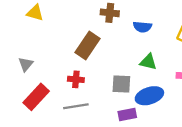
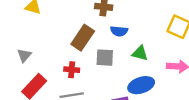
blue semicircle: (142, 27) -> (119, 31), moved
gray square: (121, 84) -> (105, 58), moved

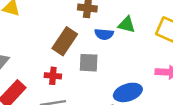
green triangle: (140, 53) -> (127, 25), moved

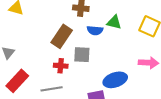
red cross: (53, 76) -> (61, 66), moved

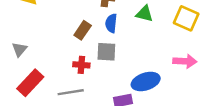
blue semicircle: (95, 30) -> (111, 23), moved, turned 91
brown rectangle: (62, 36) -> (83, 30), size x0.7

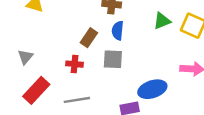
green triangle: (144, 14) -> (162, 21), moved, turned -36
red cross: (81, 65) -> (75, 64), moved

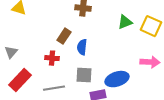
blue semicircle: (118, 30) -> (82, 47), moved
gray square: (113, 59) -> (84, 75), moved

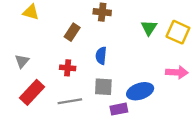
green triangle: (125, 22) -> (149, 28), turned -35
brown rectangle: (64, 36) -> (72, 32), moved

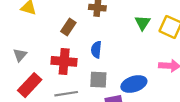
red cross: (68, 68) -> (64, 61), size x1.6

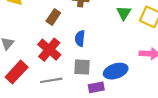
red cross: (64, 61) -> (49, 50), turned 35

